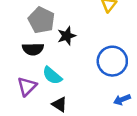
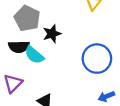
cyan semicircle: (52, 76) -> (34, 55), moved

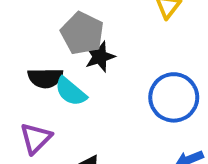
gray pentagon: (27, 18) -> (82, 33), moved

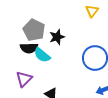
gray pentagon: (82, 33) -> (34, 30), moved

